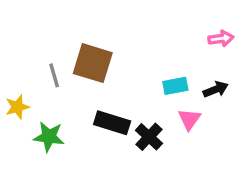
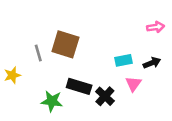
green star: (49, 137) -> (52, 101), moved

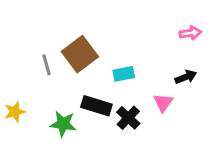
brown square: (65, 44) -> (80, 54), turned 36
cyan rectangle: (123, 60) -> (124, 74), moved
yellow star: (12, 75) -> (15, 112), moved

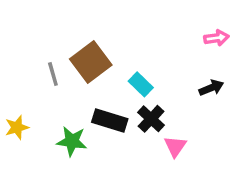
cyan rectangle: (124, 74) -> (141, 84), turned 55
pink triangle: (163, 103) -> (175, 146), moved
black cross: (128, 118) -> (151, 119), moved

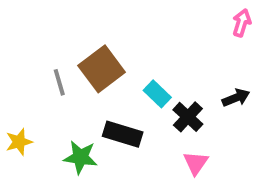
pink arrow: (217, 38) -> (242, 23), moved, turned -65
black cross: (151, 119) -> (188, 117), moved

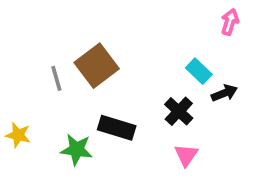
cyan rectangle: (157, 94) -> (199, 71), moved
yellow star: (19, 142) -> (18, 135), turned 30

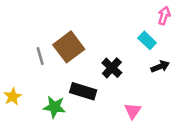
cyan rectangle: (199, 71) -> (147, 40), moved
black cross: (179, 111) -> (112, 68), moved
yellow star: (18, 135) -> (13, 97), turned 30

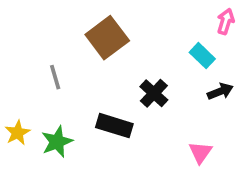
brown square: (69, 47) -> (107, 38), moved
green star: (54, 107) -> (57, 142), moved, turned -30
pink triangle: (133, 111) -> (200, 152), moved

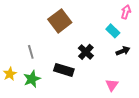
gray line: (55, 77) -> (31, 52), moved

